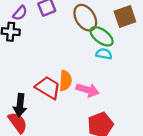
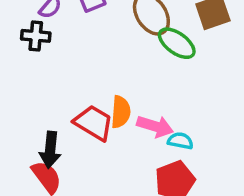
cyan semicircle: (104, 54) -> (180, 141), moved

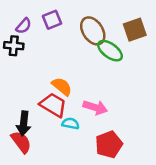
orange semicircle: (121, 112) -> (62, 86), moved, turned -55
cyan semicircle: (180, 141) -> (71, 123), moved

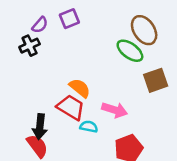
brown square: (135, 30) -> (156, 80), moved
brown ellipse: (93, 31) -> (144, 30), moved
black cross: (14, 46) -> (30, 46), turned -30

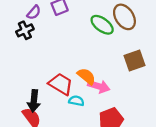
green ellipse: (130, 51) -> (102, 25), moved
orange semicircle: (80, 88) -> (86, 76), moved

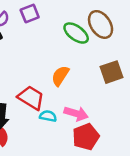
orange semicircle: (86, 76) -> (60, 76), moved, turned -96
pink arrow: (99, 86) -> (76, 114), moved

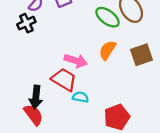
orange semicircle: (60, 76) -> (107, 50), moved
pink arrow: (76, 114) -> (76, 61), moved

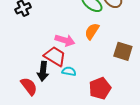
brown square: (142, 55) -> (123, 51), moved, turned 36
black arrow: (36, 97) -> (43, 71), moved

